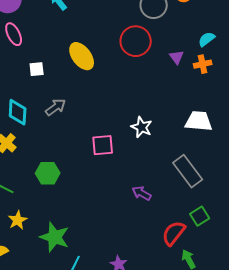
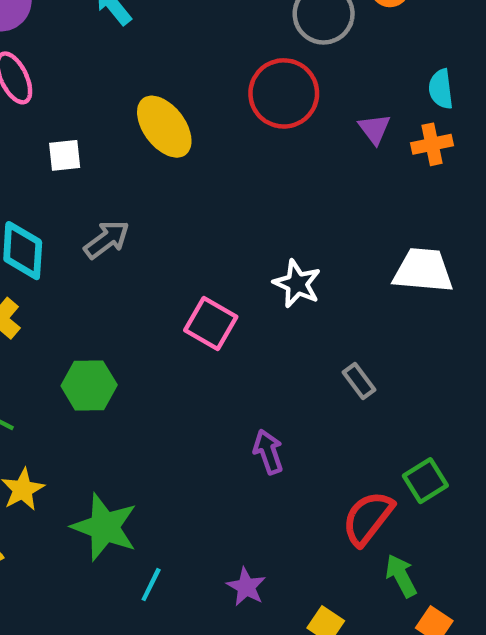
cyan semicircle: (207, 39) -> (441, 89), turned -60
pink square: (103, 145) -> (211, 324), turned 35
gray rectangle: (188, 171) -> (359, 381), moved, size x0.5
purple arrow: (142, 193) -> (268, 452), moved, turned 42

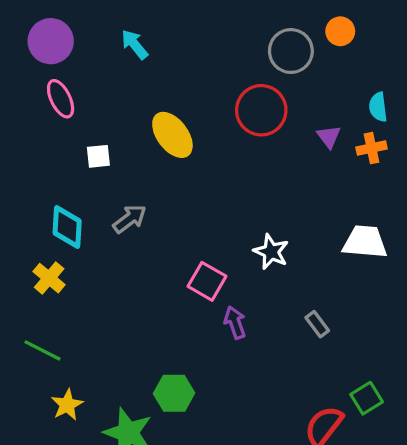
green hexagon: (89, 385) -> (174, 393), moved
purple arrow: (268, 452) -> (235, 322), moved

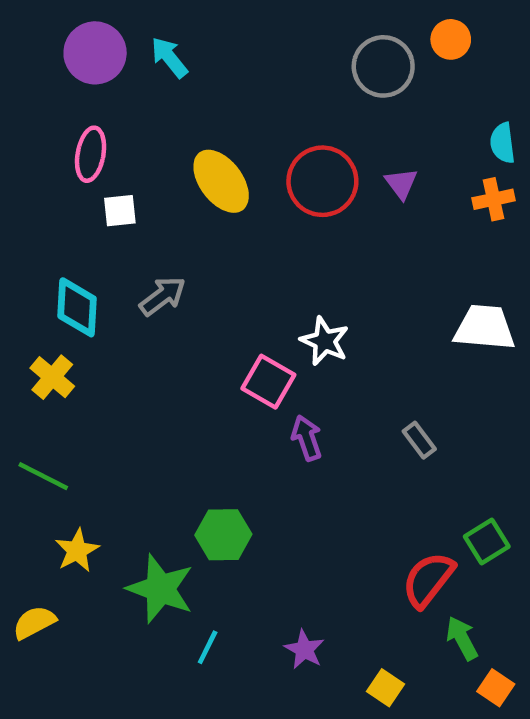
purple circle: (51, 41) -> (95, 53), moved
pink ellipse: (61, 99) -> (91, 154), moved, turned 36
red circle: (261, 110) -> (322, 181), moved
purple triangle: (329, 137) -> (401, 183), moved
white star: (271, 252) -> (325, 341), moved

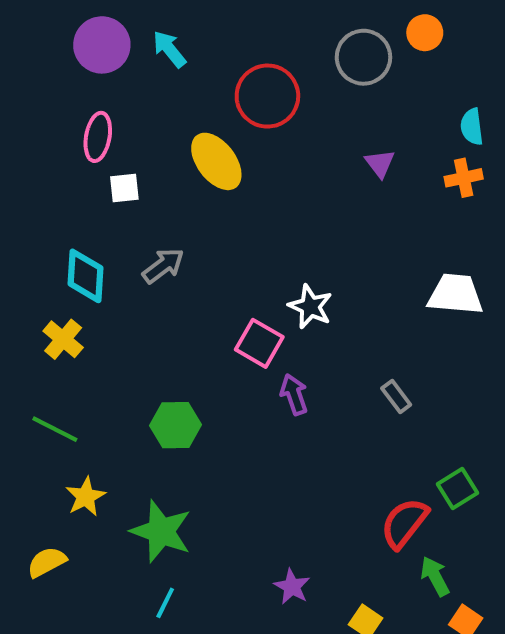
red circle: (322, 181) -> (267, 96), moved
green hexagon: (223, 535) -> (175, 425), moved
cyan line: (208, 647) -> (165, 603), moved

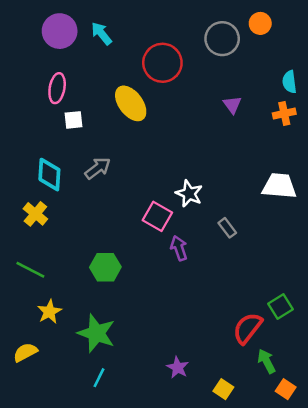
gray rectangle: (396, 396) -> (227, 228), moved

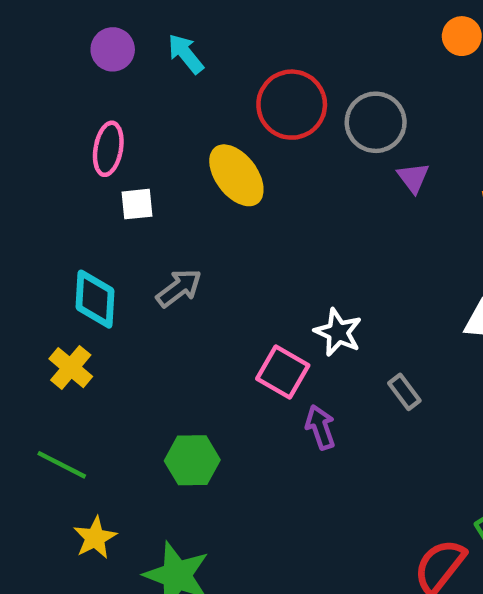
purple circle: (60, 31) -> (113, 49), size x0.7
gray circle: (222, 39) -> (376, 122), moved

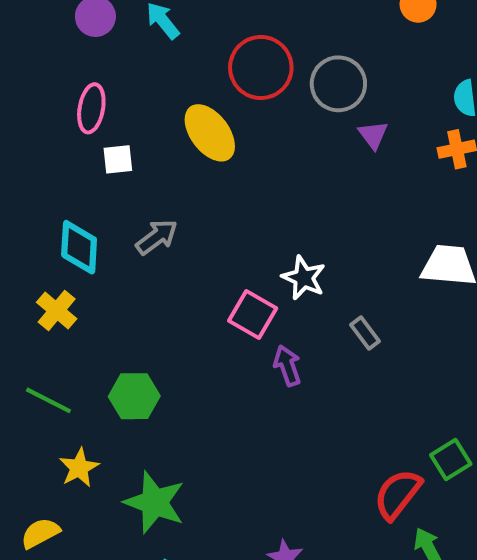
green hexagon: (192, 460) -> (134, 396), moved

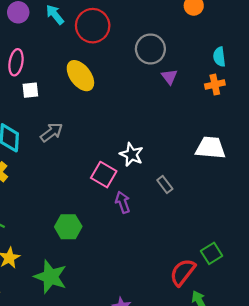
red circle: (261, 67) -> (93, 26), moved
green hexagon: (134, 396) -> (68, 227), moved

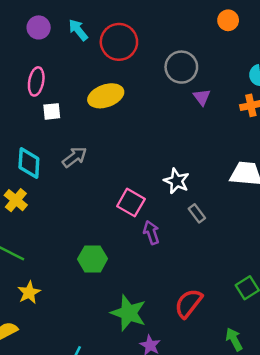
yellow ellipse: (80, 76) -> (106, 96), turned -72
white star: (132, 155) -> (177, 181), moved
red semicircle: (183, 272) -> (189, 303), moved
green star: (50, 277) -> (129, 313), moved

